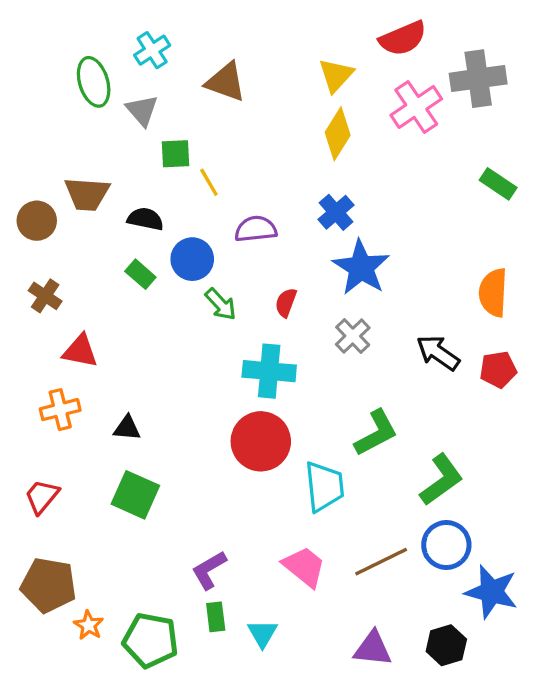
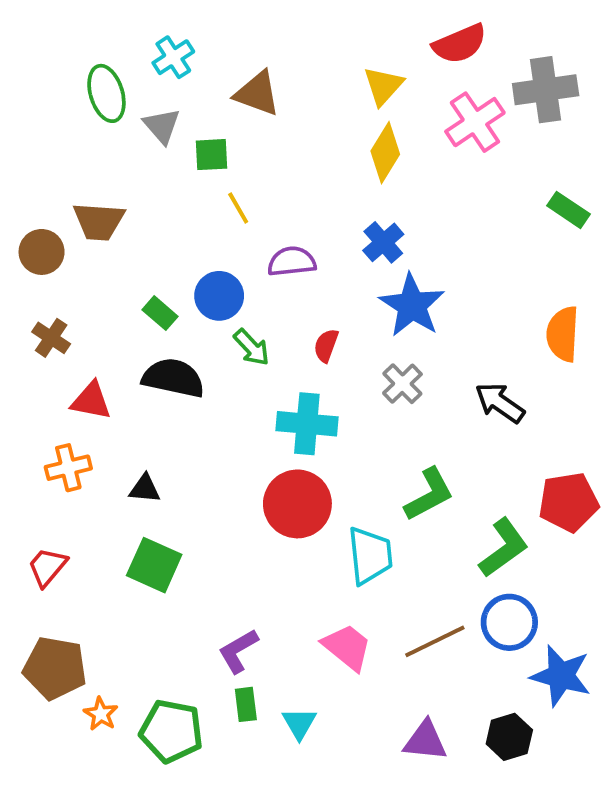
green square: (176, 154) -> (211, 155), moved
black semicircle: (145, 219) -> (173, 378), moved, size x1.5
red pentagon: (498, 369) -> (568, 502), moved, size x1.4

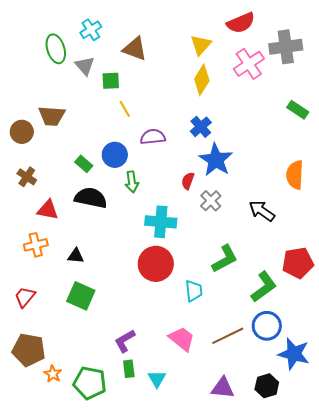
red semicircle: (326, 345) -> (188, 181), moved
green arrow: (252, 347) -> (132, 182), turned 35
cyan trapezoid: (370, 555) -> (194, 291), size x0.7

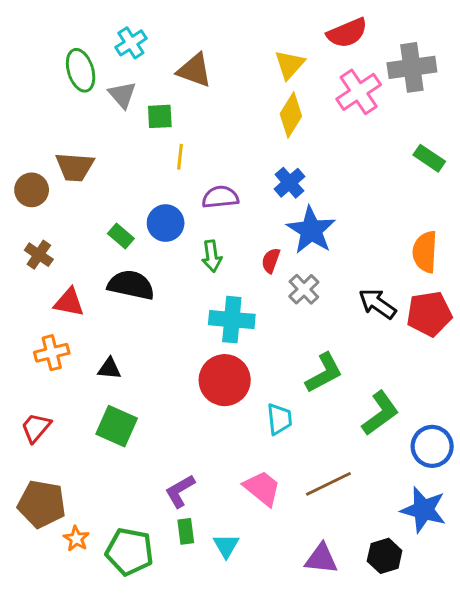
yellow line: (125, 109) -> (180, 157), turned 36
green arrow: (132, 182) -> (212, 256), moved
red pentagon: (298, 263) -> (429, 314), moved
blue circle: (267, 326) -> (432, 446), moved

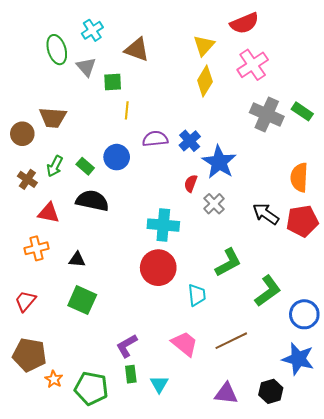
gray cross: (412, 67) -> (267, 114), moved, turned 32
blue cross: (289, 183) -> (190, 141), moved
green arrow: (212, 256) -> (55, 166), moved, turned 35

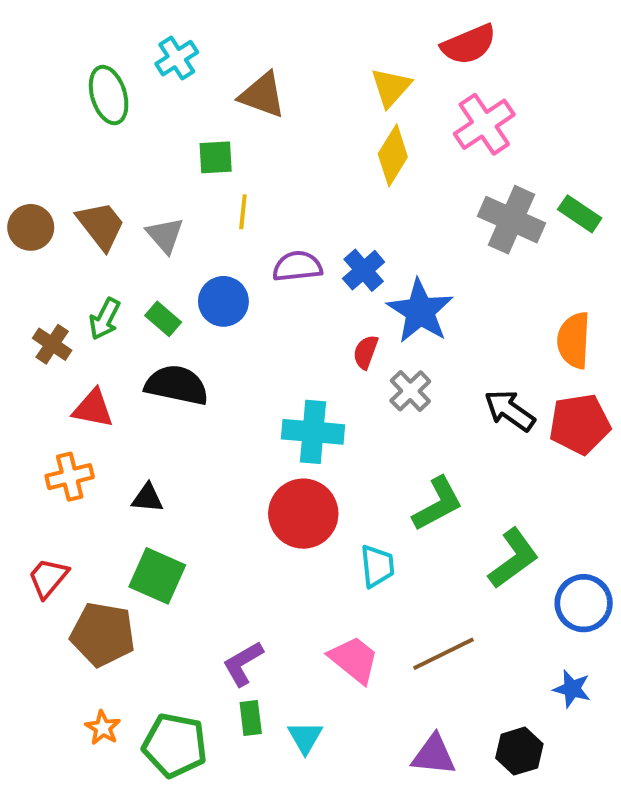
gray triangle: (86, 67) -> (165, 235), moved
brown trapezoid: (53, 118) -> (101, 225), turned -132
brown circle: (22, 134) -> (31, 227), moved
brown pentagon: (29, 355) -> (103, 634), moved
blue star: (298, 359) -> (572, 689), size x0.6

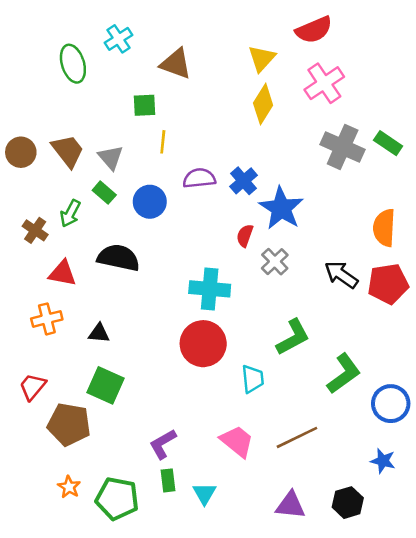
green rectangle: (163, 319) -> (104, 193), moved

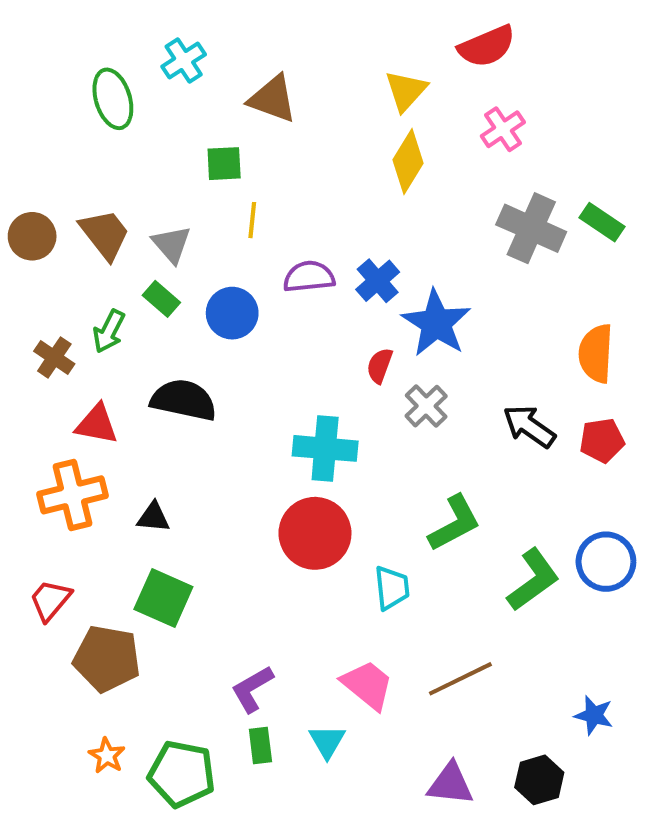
pink cross: (324, 83) -> (503, 129), size x0.7
red pentagon: (388, 284) -> (602, 440), size x0.7
orange cross: (47, 319) -> (72, 495), size x1.4
blue circle: (391, 404) -> (606, 562), moved
cyan triangle: (204, 493) -> (327, 741), moved

